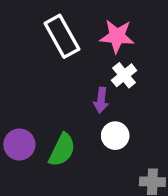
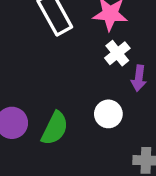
purple arrow: (101, 100) -> (139, 78), moved

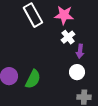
white circle: (108, 114) -> (77, 72), moved

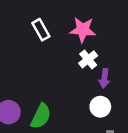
white rectangle: (33, 15) -> (41, 30), size x0.7

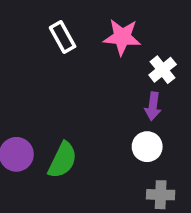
white cross: (88, 59) -> (163, 70), moved

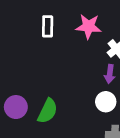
white rectangle: (63, 37) -> (48, 26), turned 30

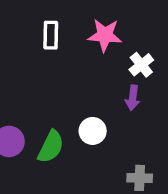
white circle: (106, 102) -> (93, 131), moved

